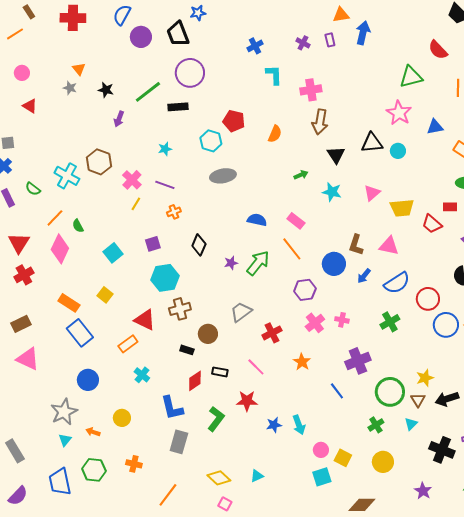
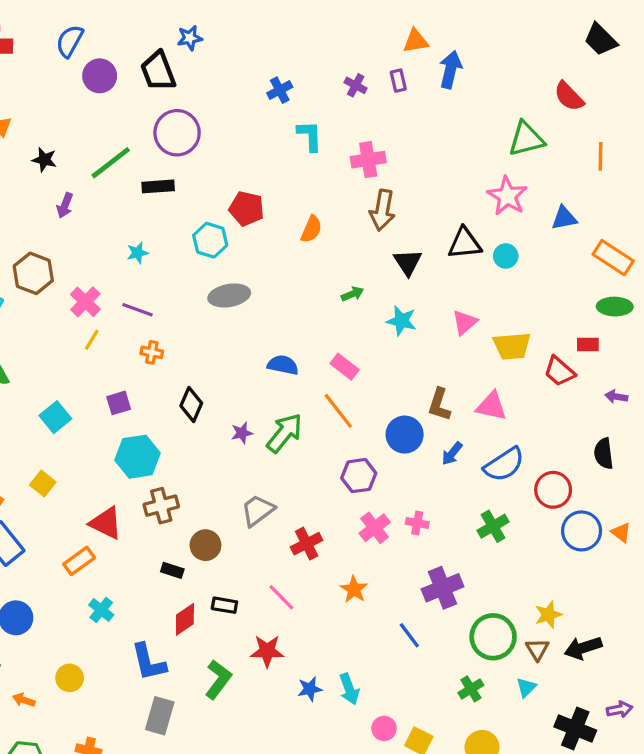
orange cross: (174, 212) -> (152, 352), turned 32

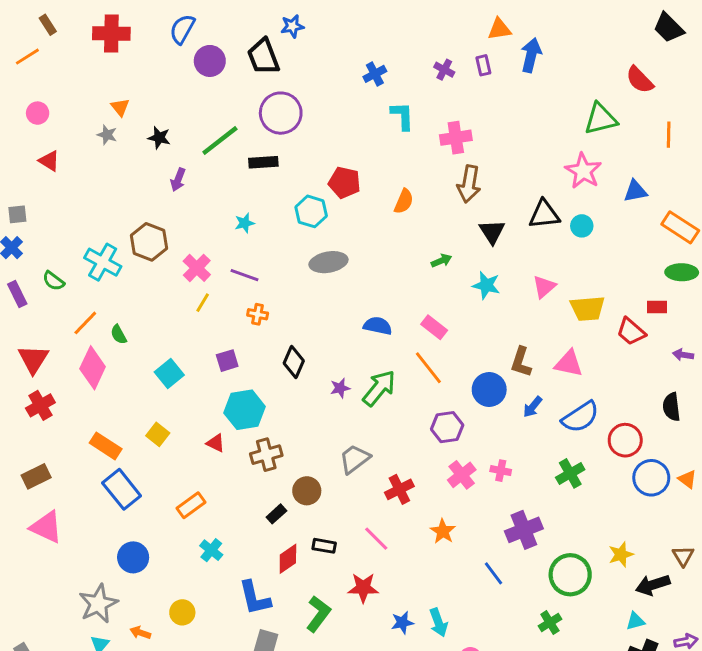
red triangle: (106, 523) -> (216, 443), moved, size x0.6
black rectangle: (172, 570) -> (276, 514), turned -60
brown triangle: (537, 649) -> (683, 556), moved
cyan triangle: (526, 687) -> (635, 621), moved, turned 30

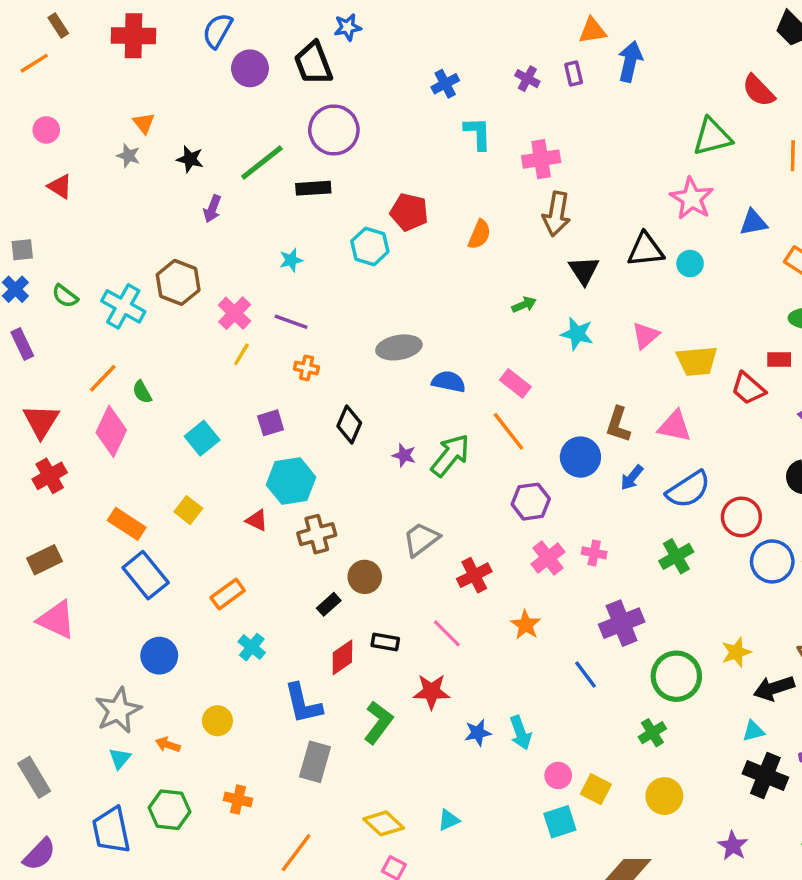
gray ellipse: (328, 262) -> (399, 347), moved
green semicircle: (53, 281) -> (65, 296), moved
purple star: (340, 388) -> (404, 455), turned 30

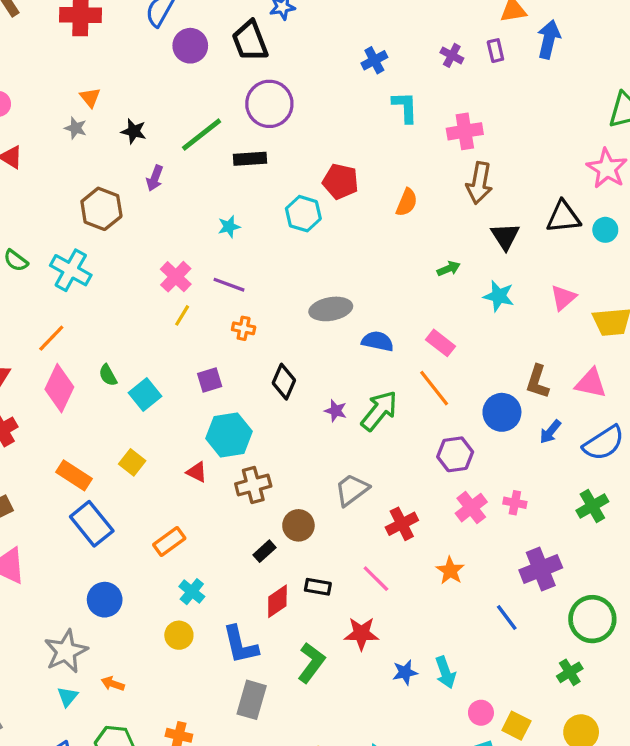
brown hexagon: (178, 282) -> (101, 209), moved
green semicircle: (142, 392) -> (108, 375), moved
yellow circle: (217, 721) -> (179, 635), moved

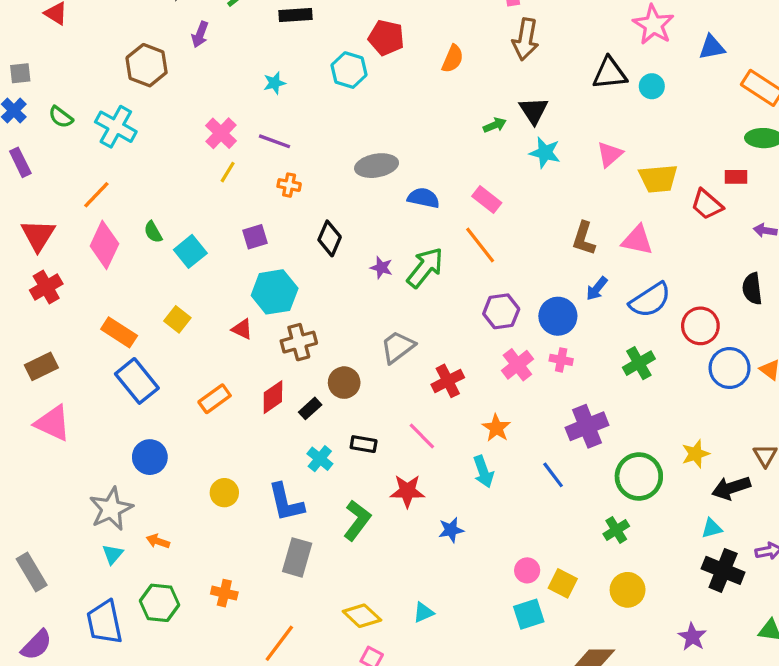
black triangle: (505, 236) -> (534, 111), moved
blue circle: (502, 412) -> (558, 316), moved
cyan cross: (192, 592) -> (320, 459), moved
red diamond: (277, 601) -> (273, 397), moved
cyan arrow: (445, 672) -> (483, 472), moved

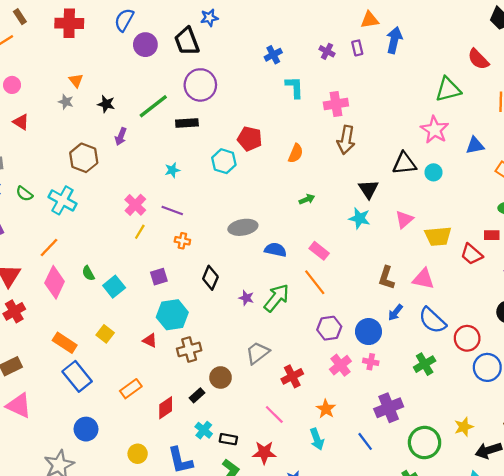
black triangle: (534, 111) -> (368, 189), moved
green arrow: (495, 125) -> (307, 199), moved
blue semicircle: (650, 300) -> (432, 320), turned 76
red diamond: (273, 397) -> (166, 408), moved
black rectangle: (364, 444) -> (228, 439), moved

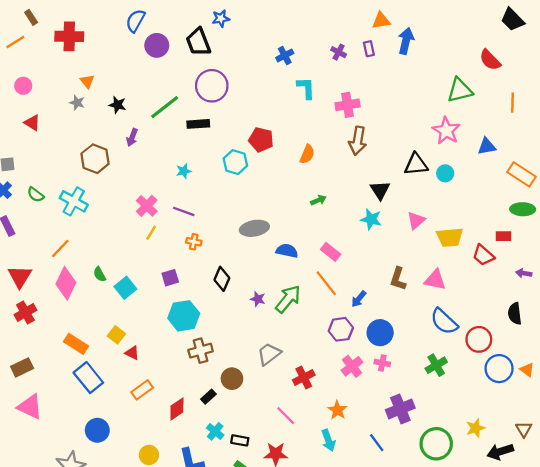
red cross: (69, 23) -> (69, 36), moved
blue arrow: (395, 312) -> (359, 299), moved
red triangle: (150, 341) -> (132, 353), moved

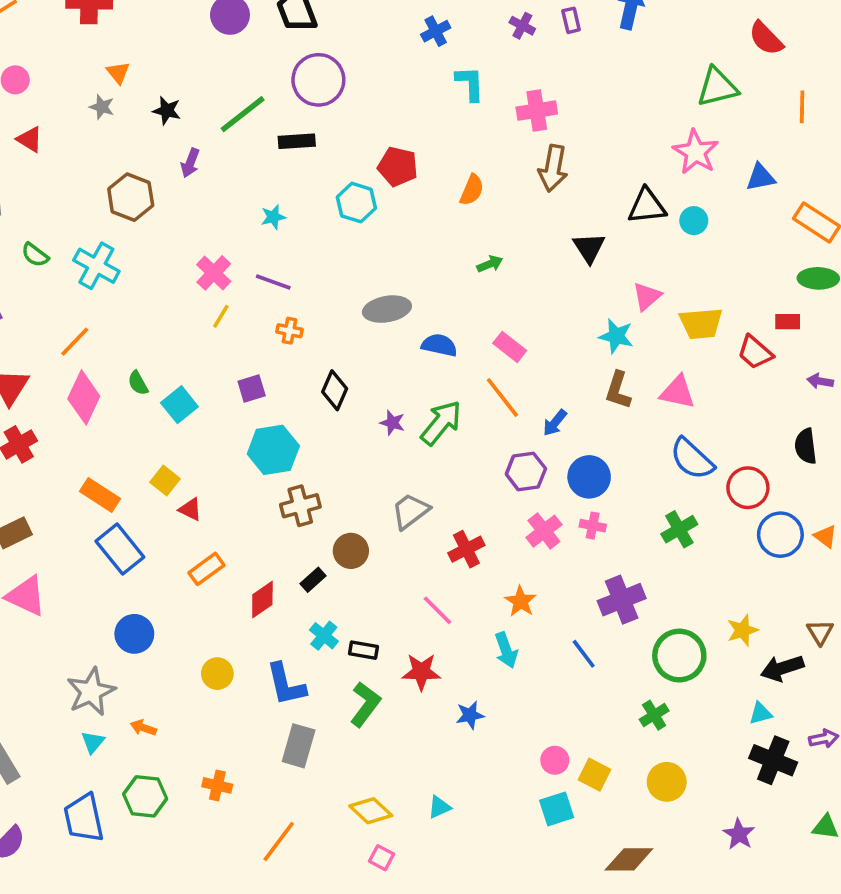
cyan star: (371, 219) -> (616, 336), moved

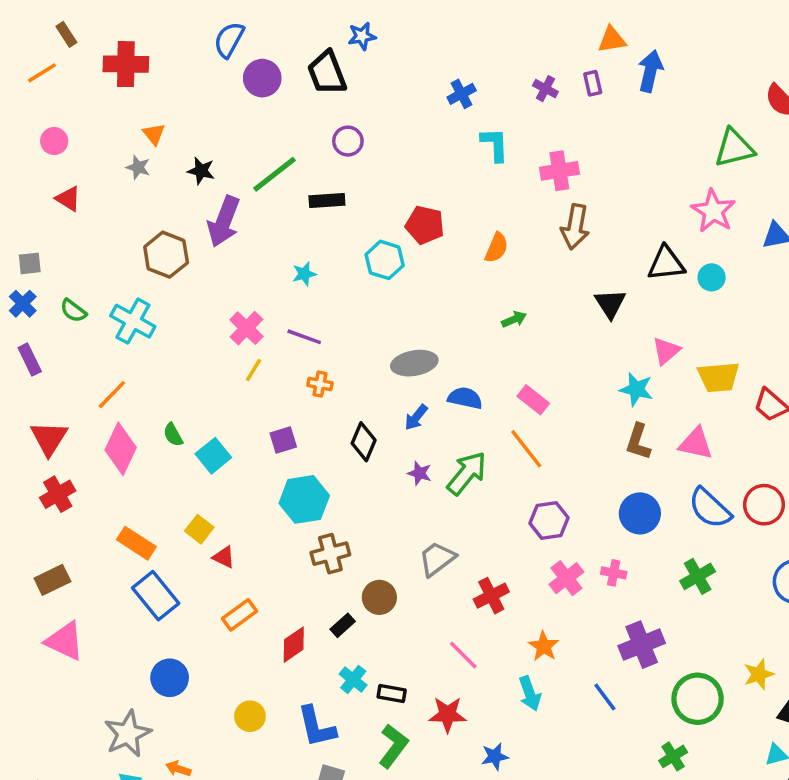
purple circle: (318, 80) -> (348, 141), size x0.6
purple arrow: (190, 163) -> (224, 221), size x1.8
blue arrow: (555, 423) -> (416, 417), moved
blue circle: (589, 477) -> (640, 513), moved
red circle: (748, 488) -> (764, 505), moved

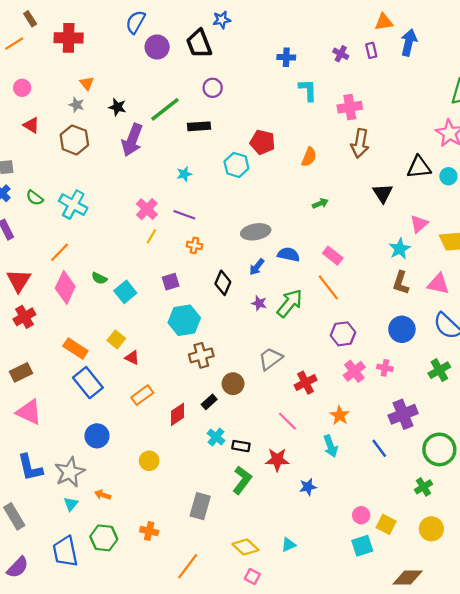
blue cross: (462, 94) -> (286, 57), turned 30
brown hexagon: (166, 255) -> (74, 140), moved
cyan star: (636, 389) -> (400, 249), turned 30
green semicircle: (173, 435) -> (99, 278), turned -35
blue L-shape: (316, 727) -> (30, 468), moved

